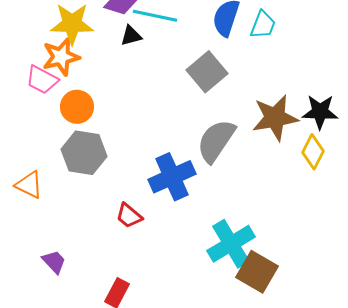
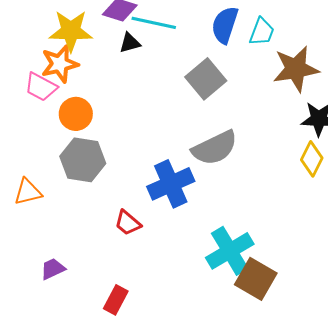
brown star: (275, 118) -> (296, 69), moved
gray semicircle: (216, 141) -> (215, 148), turned -150
orange triangle: (29, 185) -> (28, 192), turned -40
purple trapezoid: (54, 262) -> (53, 269), turned -72

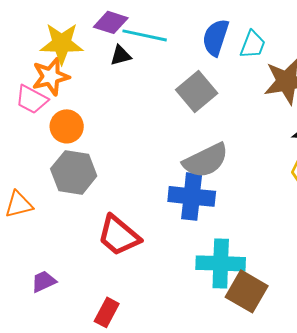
blue cross: (171, 184) -> (192, 196), moved, turned 30
red trapezoid: (128, 223) -> (119, 235), size x1.6
cyan cross: (230, 251) -> (221, 263), turned 33

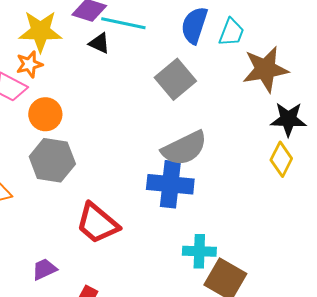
black triangle: (121, 55) -> (99, 43), turned 40
orange star: (51, 76) -> (29, 64), size x0.7
cyan cross: (221, 263) -> (199, 251), size x0.7
purple trapezoid: (44, 281) -> (44, 269), moved

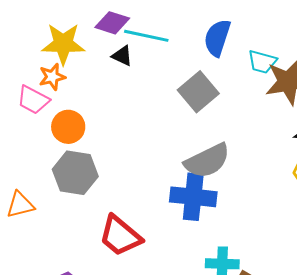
cyan trapezoid: (231, 32) -> (262, 62), moved, turned 84

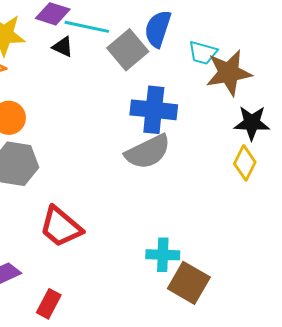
gray square: (198, 92) -> (128, 50), moved
blue cross: (193, 197) -> (154, 110), moved

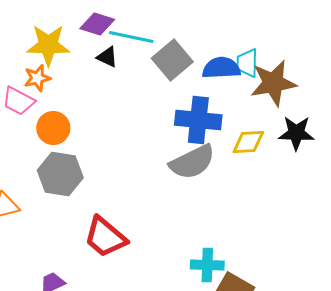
blue semicircle: (158, 29) -> (221, 68), moved, turned 69
cyan trapezoid: (203, 53) -> (247, 63), turned 76
yellow diamond: (245, 163) -> (248, 142), moved, turned 60

